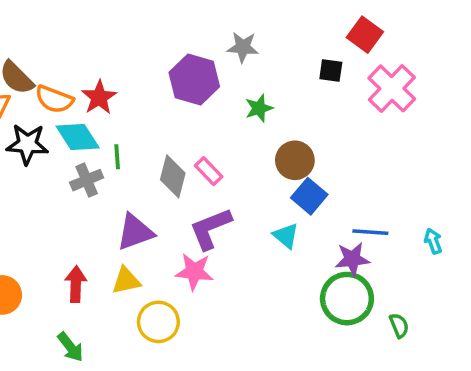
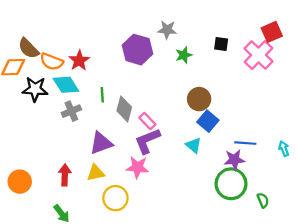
red square: (365, 35) -> (272, 32), moved, turned 30
green star: (259, 108) -> (184, 55), moved
green line: (117, 157) -> (102, 95), moved
pink rectangle: (209, 171) -> (147, 121), moved

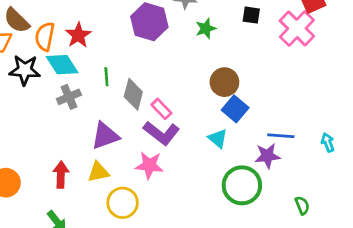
orange semicircle: (52, 62) -> (45, 37), turned 80
purple L-shape: (147, 141) -> (161, 133), turned -120
green circle: (231, 184) -> (242, 185), moved

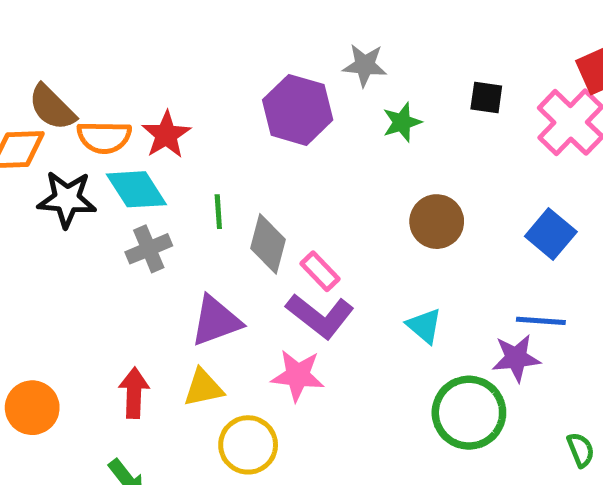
orange semicircle: (45, 37) -> (104, 137), turned -100
blue square: (235, 109) -> (551, 234), moved

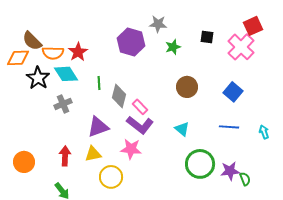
black star: (67, 199) -> (38, 78), turned 30
gray cross: (149, 249) -> (63, 104), moved
purple star: (516, 358) -> (230, 171), moved

